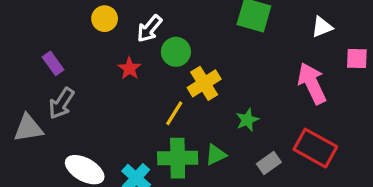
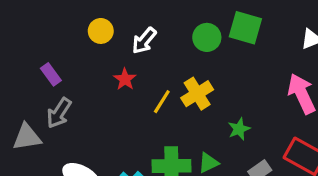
green circle: (176, 52) -> (207, 37), moved
yellow line: (174, 113) -> (162, 102), moved

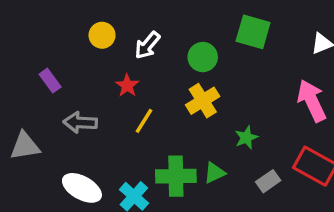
green circle: (207, 37) -> (203, 57), moved
yellow line: (162, 102) -> (144, 121), moved
gray arrow: (59, 113) -> (80, 122), moved, turned 60

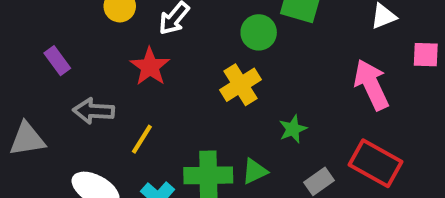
green circle: (203, 57) -> (259, 32), moved
red star: (127, 86) -> (150, 67), size x1.4
yellow line: (144, 121) -> (142, 139), moved

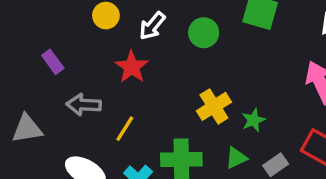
green circle: (259, 32) -> (204, 33), moved
yellow cross: (241, 85) -> (214, 106), moved
green triangle: (255, 171) -> (236, 158), moved

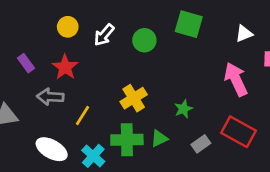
red star: (132, 67) -> (65, 67), moved
yellow cross: (214, 106) -> (134, 98), moved
green triangle: (236, 158) -> (159, 138), moved

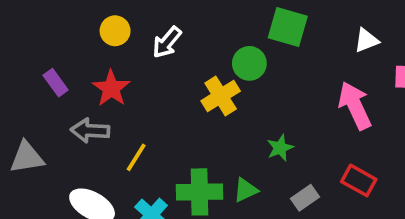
green circle: (144, 40) -> (249, 63), moved
yellow cross: (134, 98) -> (221, 96), moved
red rectangle: (239, 132) -> (359, 180), size x0.7

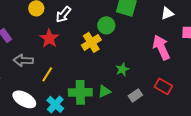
red star: (111, 88) -> (49, 38), moved

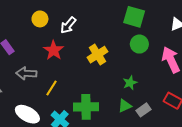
green circle: (106, 25) -> (139, 44), moved
green triangle: (104, 91) -> (125, 106), moved

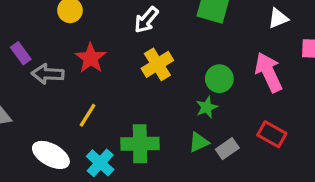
white arrow: (68, 25) -> (146, 20), moved
green circle: (139, 44) -> (219, 79), moved
gray arrow: (26, 73) -> (48, 74), moved

